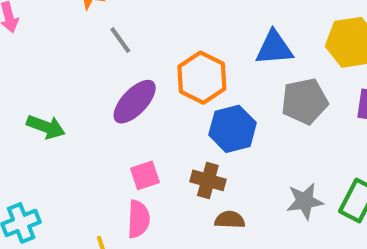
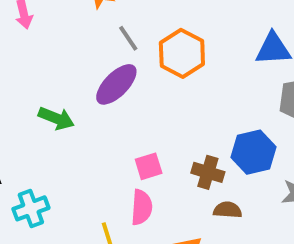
orange hexagon: (202, 78) -> (182, 53), moved
purple ellipse: (135, 102) -> (116, 84), moved
blue hexagon: (233, 129) -> (254, 152), moved

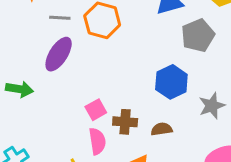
gray line: (128, 38) -> (60, 18), turned -40
brown cross: (208, 172) -> (125, 122), moved

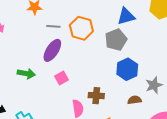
gray pentagon: (198, 35) -> (116, 40), moved
pink square: (96, 110) -> (62, 78), moved
brown semicircle: (162, 129) -> (134, 100), moved

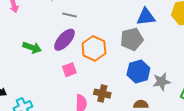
orange hexagon: (81, 28) -> (94, 48), moved
green arrow: (26, 73) -> (32, 47), moved
gray star: (154, 85) -> (161, 82), moved

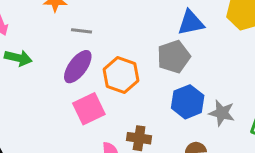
green arrow: (32, 47) -> (18, 58), moved
pink square: (69, 70) -> (89, 109), size x1.5
gray star: (161, 82) -> (222, 113), turned 30

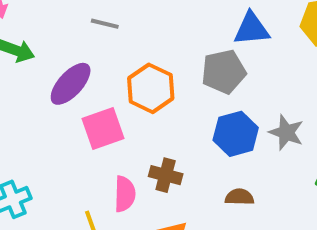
purple ellipse: (78, 67) -> (71, 84), moved
gray star: (222, 113) -> (286, 132), moved

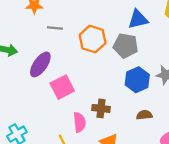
gray pentagon: (224, 72) -> (126, 46), turned 30
orange hexagon: (151, 88) -> (93, 39), moved

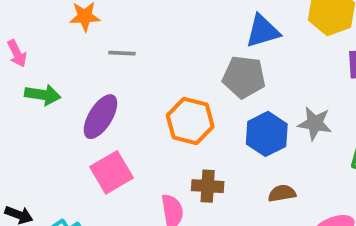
orange hexagon: (93, 39) -> (190, 121), moved
pink square: (62, 87) -> (112, 172), moved

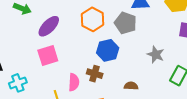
orange hexagon: (190, 121) -> (93, 19), moved
blue hexagon: (267, 134) -> (108, 50), moved

